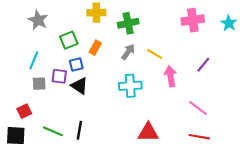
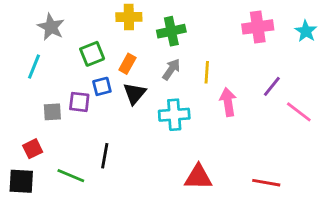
yellow line: (155, 54) -> (207, 72), turned 63
cyan line: (34, 60) -> (34, 67), moved
black triangle: (79, 86) -> (135, 93), moved, turned 36
pink line: (198, 108) -> (299, 112), moved
black line: (79, 130) -> (105, 156), moved

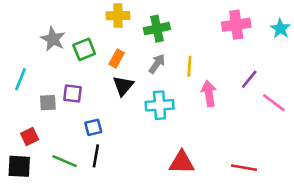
gray star: (51, 27) -> (53, 39), moved
cyan line: (34, 67) -> (21, 79), moved
blue square: (102, 86) -> (93, 127), moved
black line: (105, 156) -> (96, 156), moved

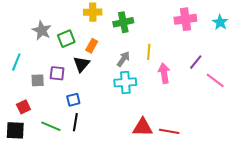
gray arrow: (157, 64) -> (123, 59), moved
black triangle: (123, 86) -> (82, 64), moved
red line: (244, 168) -> (169, 131), moved

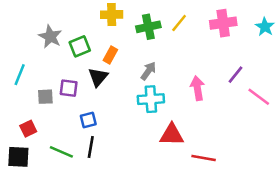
yellow line: (149, 52) -> (179, 23), moved, turned 35
red triangle: (143, 127) -> (172, 135), moved

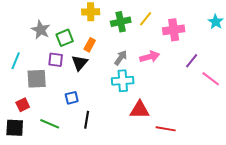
pink cross: (223, 23) -> (174, 30), moved
purple square: (69, 88) -> (56, 60), moved
pink arrow: (197, 88) -> (150, 57), moved, turned 84
gray square: (45, 97) -> (37, 79), size x1.5
black line: (91, 147) -> (87, 120), moved

